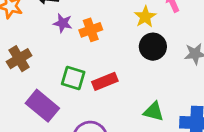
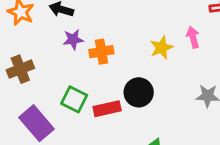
purple star: (63, 23) -> (73, 39), turned -30
black circle: (153, 47) -> (139, 92), moved

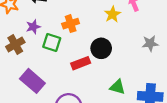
purple star: (73, 39) -> (33, 27), moved
green square: (74, 99) -> (52, 42), moved

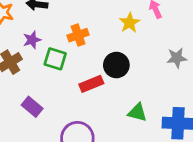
purple rectangle: (32, 81) -> (32, 107), size x0.7

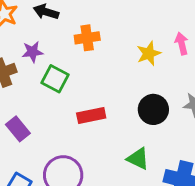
orange cross: (78, 35) -> (87, 38), moved
black circle: (116, 65) -> (153, 109), moved

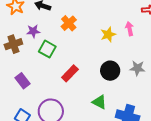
orange cross: (87, 38) -> (69, 23), turned -35
red rectangle: (91, 115) -> (70, 73), turned -36

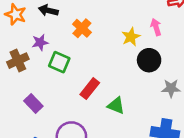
gray star: (137, 68) -> (171, 88), moved
black circle: (110, 71) -> (149, 60), moved
green triangle: (99, 102) -> (116, 106), moved

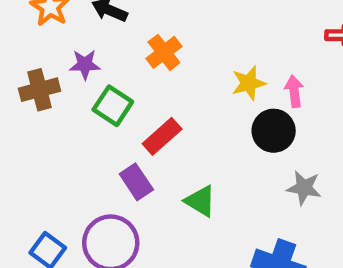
pink arrow: (156, 27) -> (294, 91), moved
red rectangle: (90, 89) -> (162, 136), moved
purple rectangle: (33, 103) -> (136, 182), moved

